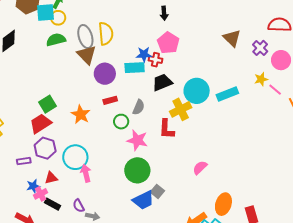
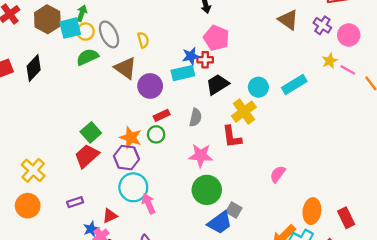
yellow semicircle: (106, 34) -> (143, 40), size x0.6
gray ellipse: (85, 37) -> (109, 34), moved
cyan circle: (197, 91) -> (258, 87), size x0.7
green circle: (121, 122) -> (156, 134), moved
purple hexagon: (45, 148) -> (126, 158), moved

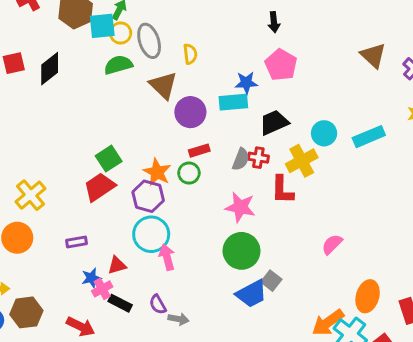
red cross: (205, 60) -> (258, 158), moved

